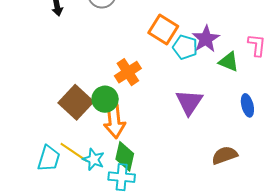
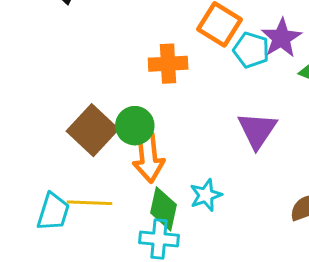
orange cross: (128, 72) -> (168, 64), moved, turned 30
yellow line: (74, 152) -> (89, 203), turned -32
cyan star: (94, 159) -> (206, 195), moved, turned 30

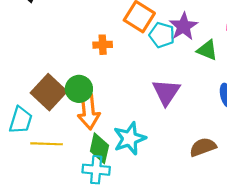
orange cross: (168, 64) -> (103, 45), size x0.7
cyan star: (206, 195) -> (130, 138), size x1.4
cyan trapezoid: (53, 212) -> (21, 120), moved

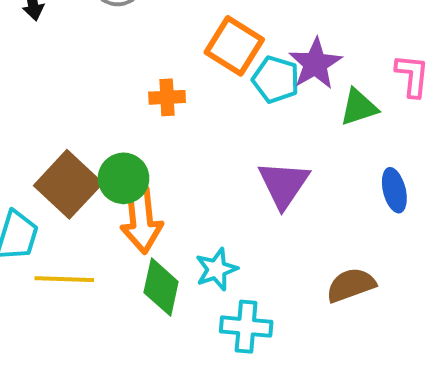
green triangle: (207, 50) -> (359, 107), turned -40
cyan star: (130, 138) -> (216, 269), size x0.7
cyan cross: (96, 170) -> (246, 327), moved

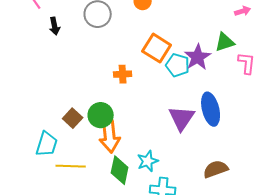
green triangle: (359, 107) -> (225, 42), moved
brown square: (68, 184) -> (73, 118), size x0.6
blue ellipse: (394, 190) -> (211, 109), moved, size x1.5

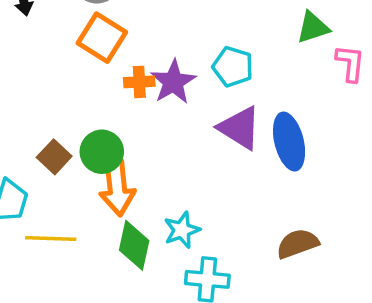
orange square: (157, 48) -> (102, 38), moved
purple star: (198, 57) -> (173, 82), moved
purple triangle: (182, 118) -> (240, 128), moved, turned -32

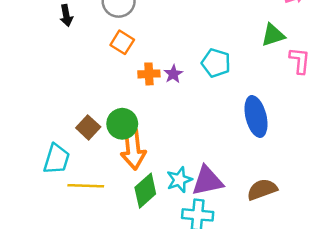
orange square: (102, 38) -> (122, 42), size x0.7
purple star: (173, 82) -> (173, 74), size x0.6
purple triangle: (240, 128) -> (207, 181), moved, turned -44
green diamond: (134, 245) -> (145, 191), turned 36

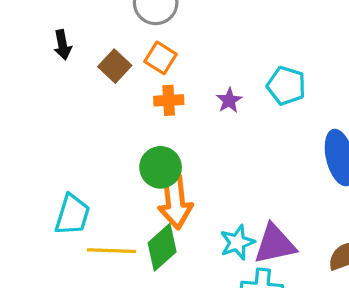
black arrow: (66, 16) -> (63, 45), moved
orange cross: (149, 74) -> (169, 100), moved
brown square: (88, 127) -> (115, 66), moved
green diamond: (145, 191) -> (162, 247), moved

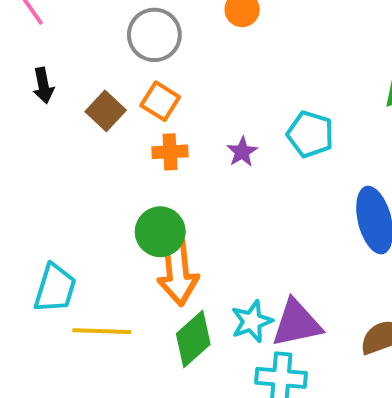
green diamond: (162, 247) -> (193, 339), moved

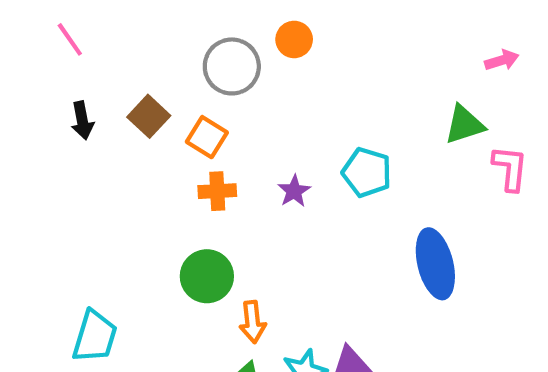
gray circle: (154, 35) -> (232, 66), moved
brown square: (106, 111) -> (149, 116), moved
orange arrow: (178, 273) -> (253, 322), moved, size x0.6

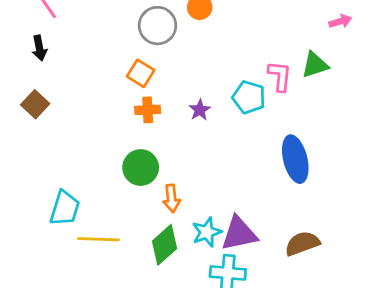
brown square: (149, 116) -> (35, 104), moved
black arrow: (82, 120) -> (39, 48), moved
pink L-shape: (510, 168) -> (280, 76), moved

